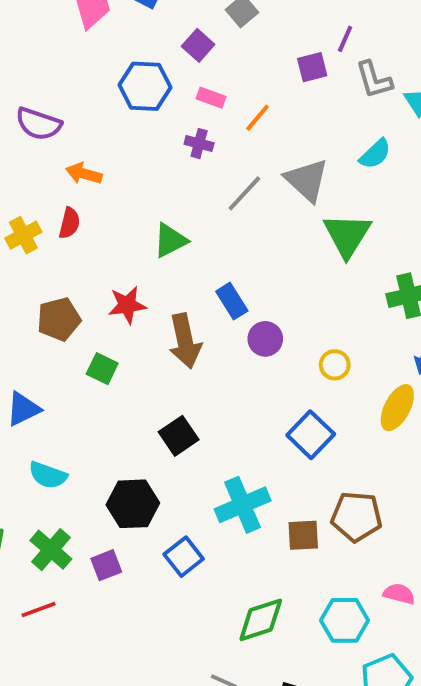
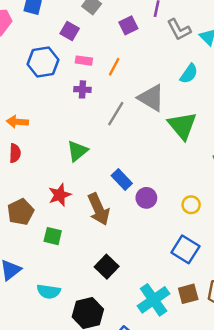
purple square: (312, 67) -> (128, 25), moved
cyan semicircle: (48, 475) -> (49, 291), moved
brown square: (303, 535) -> (188, 294), moved

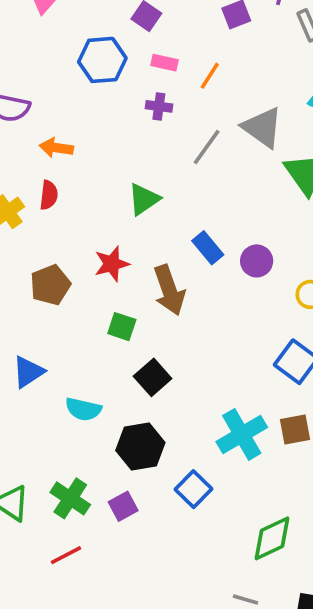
purple circle: (146, 198) -> (257, 261), moved
green square: (53, 236) -> (122, 327), moved
black square: (107, 267) -> (153, 377), moved

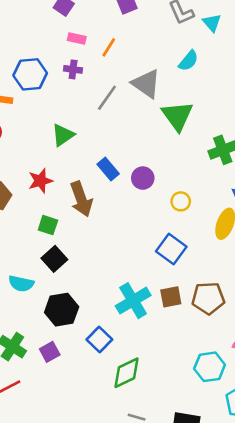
blue hexagon: (102, 60) -> (30, 74), moved
black square: (153, 377) -> (54, 259), moved
green diamond: (272, 538) -> (127, 373), moved

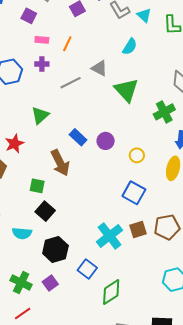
gray triangle: (146, 84) -> (99, 68), size x0.7
gray line: (107, 98) -> (71, 83), turned 35
red star: (40, 181) -> (14, 144), moved

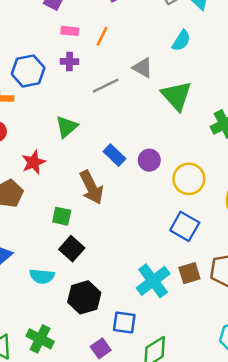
yellow circle: (137, 155) -> (189, 179), size x1.6
blue square: (87, 269) -> (124, 322), turned -30
purple square: (50, 283) -> (101, 348), moved

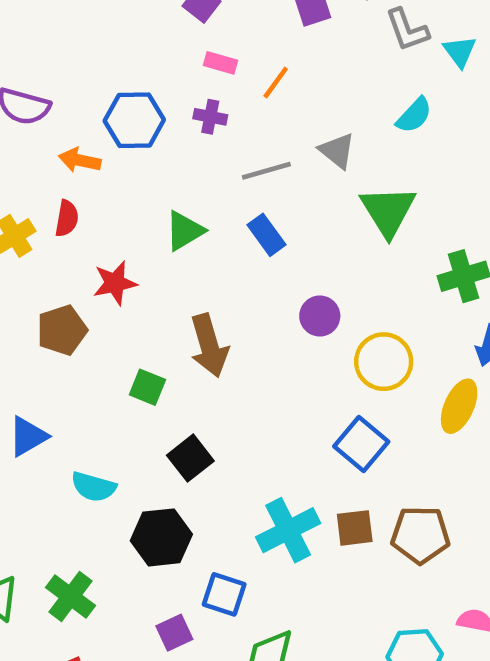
blue rectangle: (115, 155) -> (266, 235), moved
black square: (72, 249) -> (190, 458), moved

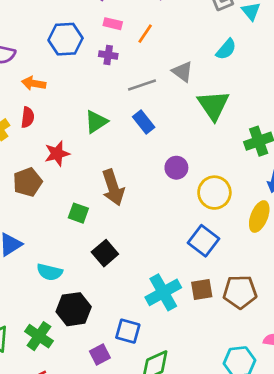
blue hexagon: (134, 120) -> (66, 39), moved
black hexagon: (161, 537) -> (74, 309), moved

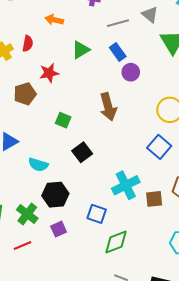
orange arrow: (34, 83) -> (54, 20), moved
purple circle: (176, 168) -> (131, 72), moved
brown arrow: (113, 187) -> (108, 107), moved
brown square: (202, 290) -> (154, 199), moved
purple square: (100, 354) -> (59, 229), moved

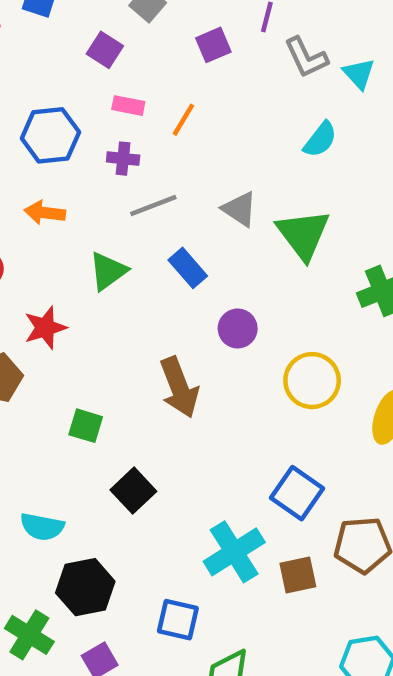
gray triangle: (150, 15) -> (240, 209), moved
gray line: (118, 23) -> (153, 205), moved
purple circle: (131, 72) -> (238, 328), moved
blue square: (159, 147) -> (297, 493), moved

